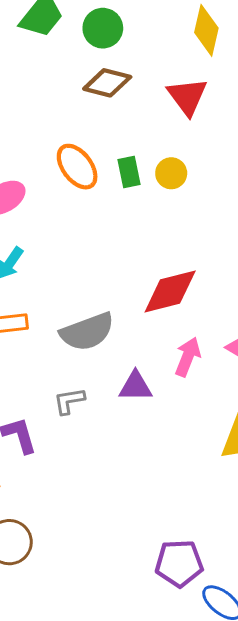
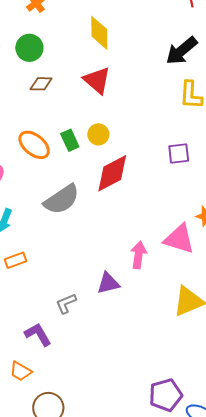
brown diamond: (107, 83) -> (41, 84), size x0.7
red diamond: (170, 292) -> (112, 173), moved
gray semicircle: (87, 332) -> (62, 199), moved

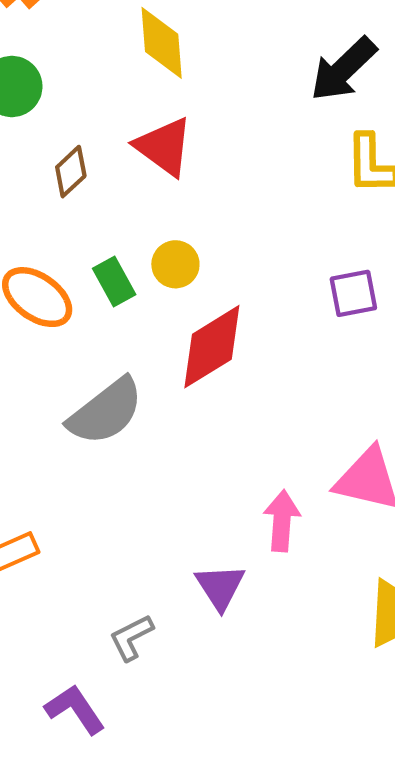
brown diamond: (41, 84) -> (71, 172), moved, turned -40
purple triangle: (108, 283) -> (220, 587), turned -45

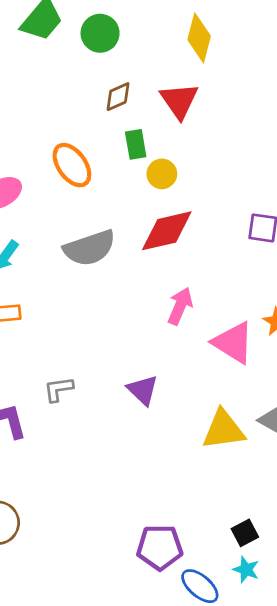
green rectangle: (114, 282) -> (136, 144), moved
pink arrow: (282, 521) -> (180, 306), moved
purple triangle: (220, 587) -> (143, 390), moved, turned -32

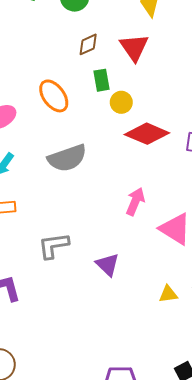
red diamond: (167, 231) -> (147, 134), moved, turned 36
gray L-shape: (59, 389) -> (54, 246), moved, size x1.4
yellow triangle: (223, 430) -> (168, 294), size x0.6

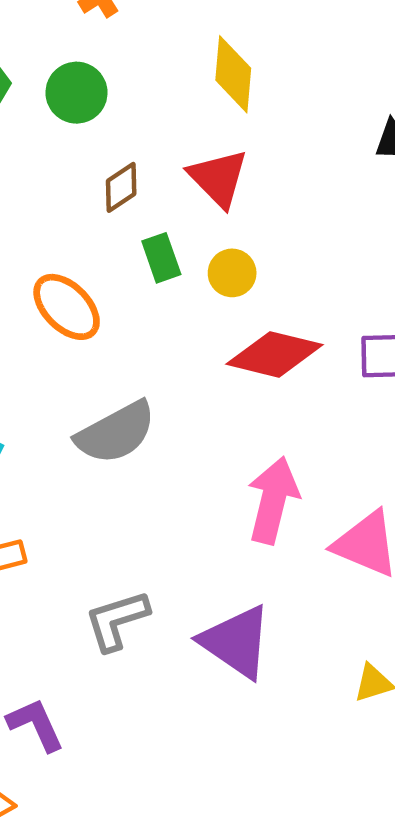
yellow circle: (121, 102) -> (232, 273), moved
pink arrow: (135, 201) -> (273, 500), size x1.4
purple triangle: (107, 265) -> (236, 642), size x1.5

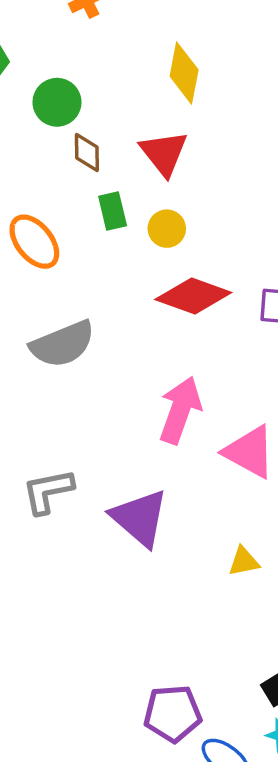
green circle: (76, 93) -> (57, 102), moved
brown diamond: (121, 187) -> (87, 152), turned -63

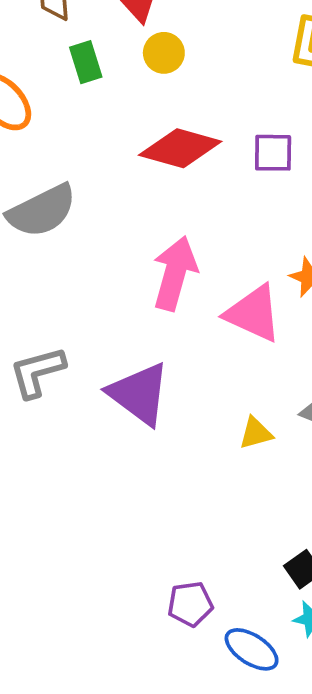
yellow circle: (167, 229) -> (164, 53), moved
purple pentagon: (173, 714) -> (190, 604), size x0.7

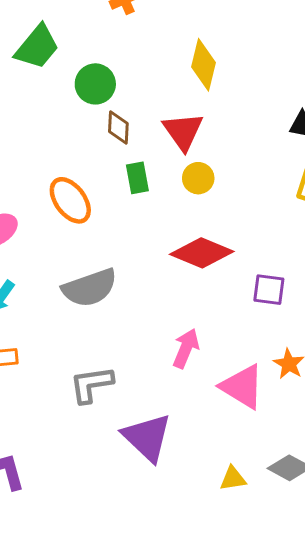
purple square: (273, 153) -> (269, 290), moved
pink arrow: (175, 273) -> (186, 348), size x0.7
gray L-shape: (37, 372) -> (91, 384), moved

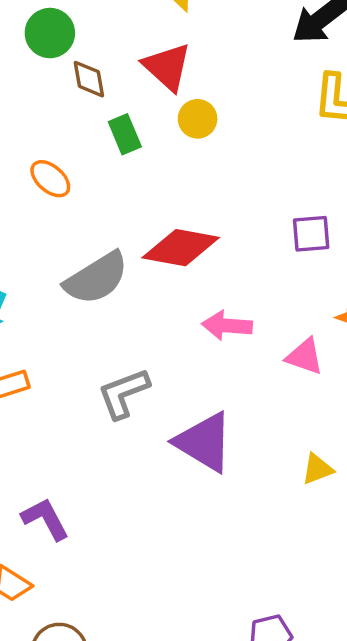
orange ellipse: (70, 200) -> (50, 179), size x0.7
red diamond: (202, 253) -> (181, 248), moved
pink arrow: (186, 348) -> (227, 326), turned -96
pink triangle: (242, 387) -> (305, 357), size x0.7

